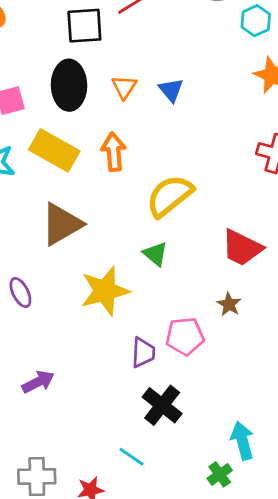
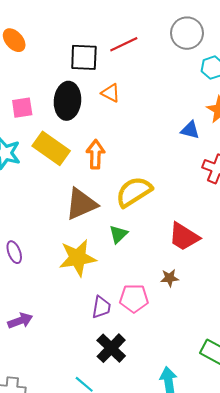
orange triangle: (124, 87) -> (111, 93), moved, turned -42
blue triangle: (171, 90) -> (190, 130), moved, turned -42
brown triangle: (62, 224) -> (81, 204), moved
green triangle: (155, 254) -> (118, 234), turned 30
brown star: (229, 304) -> (170, 278), turned 30

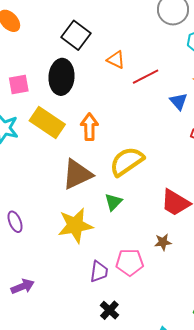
red line: (124, 44) -> (146, 77), moved
black square: (84, 57) -> (76, 35), turned 36
orange triangle: (111, 93) -> (116, 60), moved
blue triangle: (190, 130) -> (179, 101), turned 36
black cross: (111, 348) -> (109, 310), size x0.7

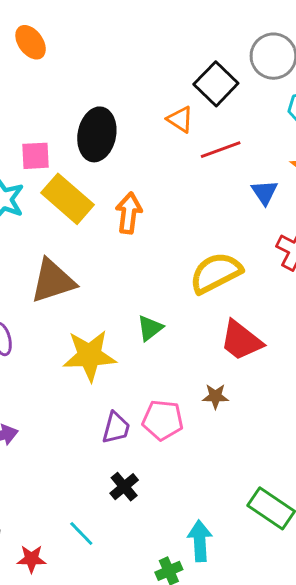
black square: (76, 35) -> (216, 84), moved
pink square: (19, 84) -> (35, 156), moved
yellow semicircle: (127, 161) -> (216, 273), moved
brown triangle: (77, 174) -> (53, 281), moved

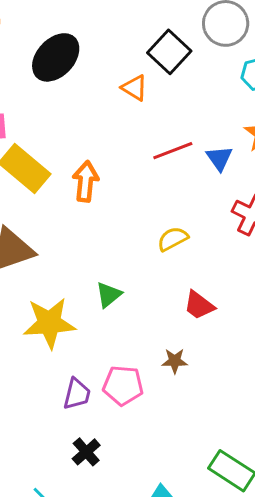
black ellipse: (97, 134) -> (56, 57), moved, turned 33
red line: (221, 150) -> (173, 151), moved
yellow semicircle: (216, 273) -> (173, 239), size x0.6
red trapezoid: (241, 341) -> (199, 305), size x0.7

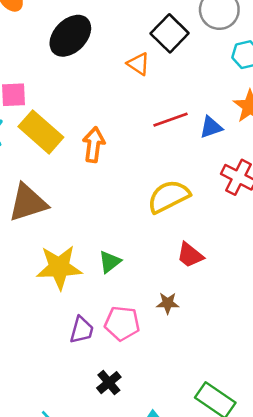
blue triangle: (219, 158) -> (211, 127), turned 45
yellow semicircle: (173, 239) -> (169, 197), size x1.6
green triangle: (109, 295) -> (110, 262), moved
black cross: (86, 452) -> (109, 383), moved

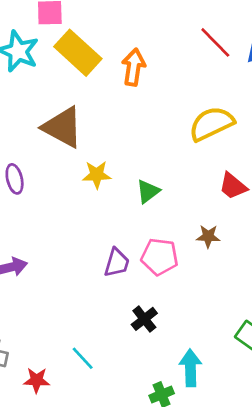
red line: (171, 120) -> (215, 42), turned 64
brown triangle: (28, 203) -> (63, 127), turned 45
yellow star: (59, 267) -> (97, 175), moved, size x0.6

